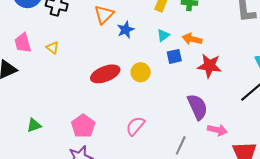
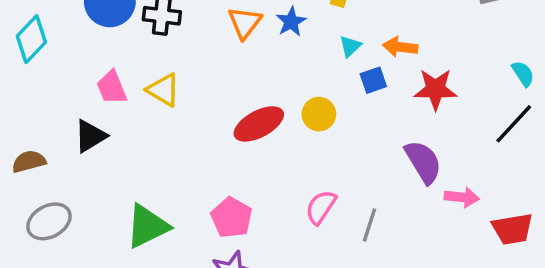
blue star: (126, 30) -> (291, 22), moved
yellow triangle: (52, 48) -> (163, 90), size x1.5
green triangle: (34, 125) -> (147, 226), size x1.8
gray line: (181, 145) -> (369, 225), moved

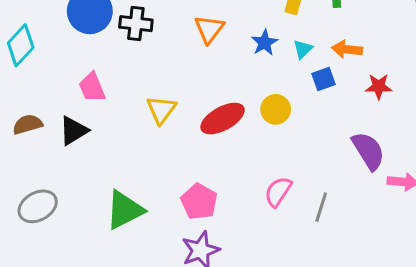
blue star: (291, 22) -> (265, 43), moved
red star: (435, 89) -> (379, 86), size x0.7
yellow triangle: (163, 90) -> (161, 110), moved, turned 36
brown semicircle: (29, 162) -> (28, 124), moved

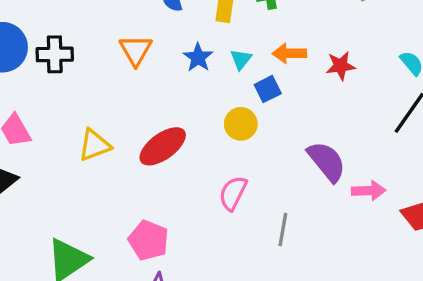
red star: (379, 86) -> (341, 66), moved
yellow circle: (276, 109) -> (241, 124), moved
yellow triangle: (161, 110) -> (94, 145), turned 40
pink semicircle: (278, 192) -> (233, 193), moved

